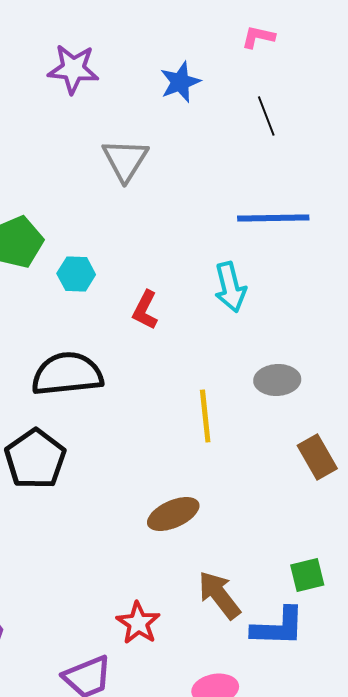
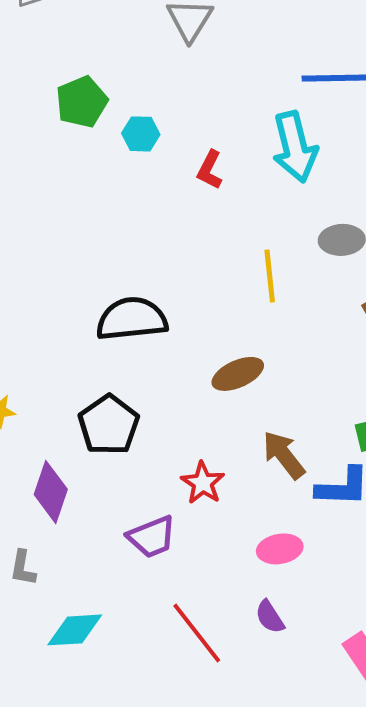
cyan arrow: (230, 287) -> (295, 147), size x1.4
black semicircle: (67, 374) -> (132, 319), moved
black pentagon: (35, 459) -> (109, 425), moved

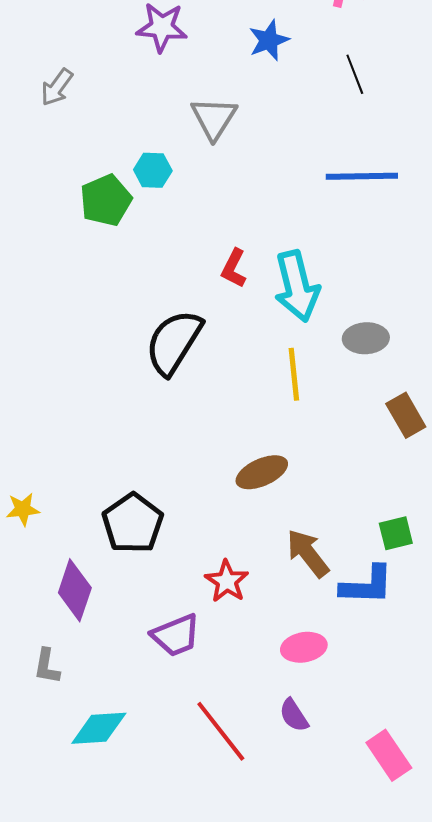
cyan hexagon: (141, 134) -> (153, 170), moved
cyan arrow: (295, 147) -> (297, 286), moved
black semicircle: (132, 319) -> (174, 342), moved, turned -52

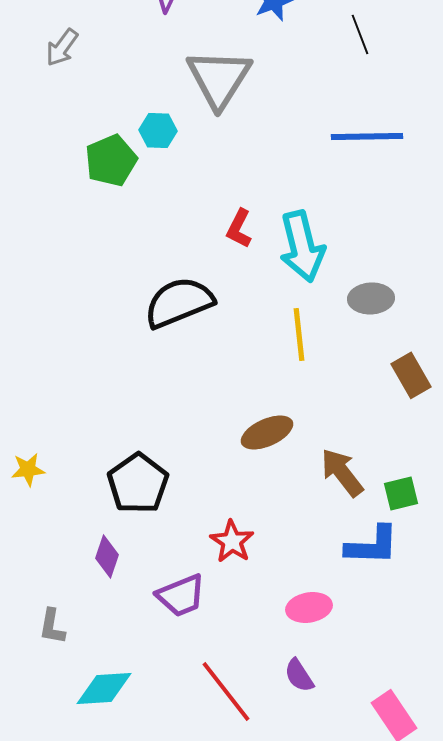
gray triangle: (214, 118) -> (219, 78), size x1.4
black semicircle: (174, 342) -> (179, 302), turned 36
brown arrow: (308, 553) -> (342, 472), moved
purple diamond: (75, 590) -> (107, 556), moved, size x0.7

